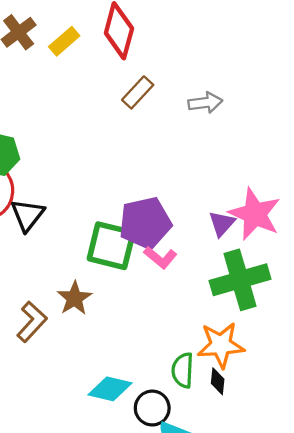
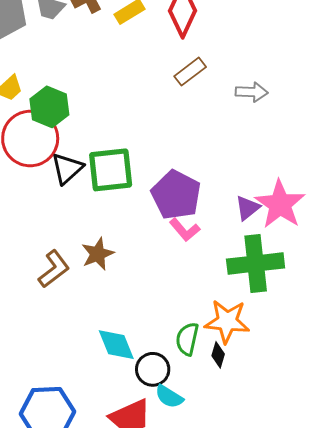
purple pentagon: (145, 223) -> (176, 195), turned 30
green square: (111, 246) -> (111, 170), moved, turned -30
cyan diamond: (110, 389) -> (116, 345), turned 45

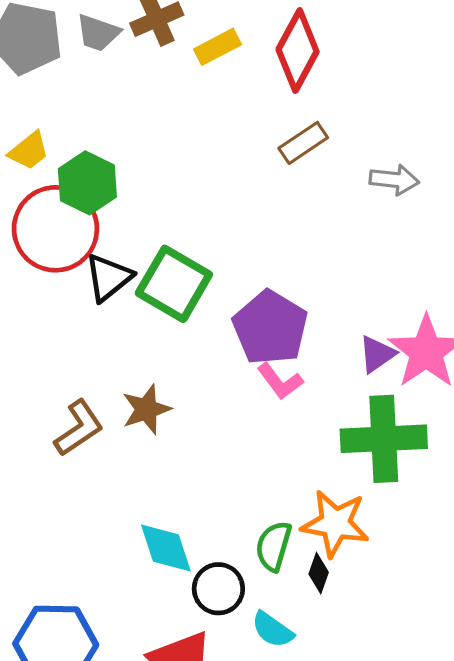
green square: (111, 170) -> (174, 284), turned 33
cyan semicircle: (169, 397) -> (273, 630), moved

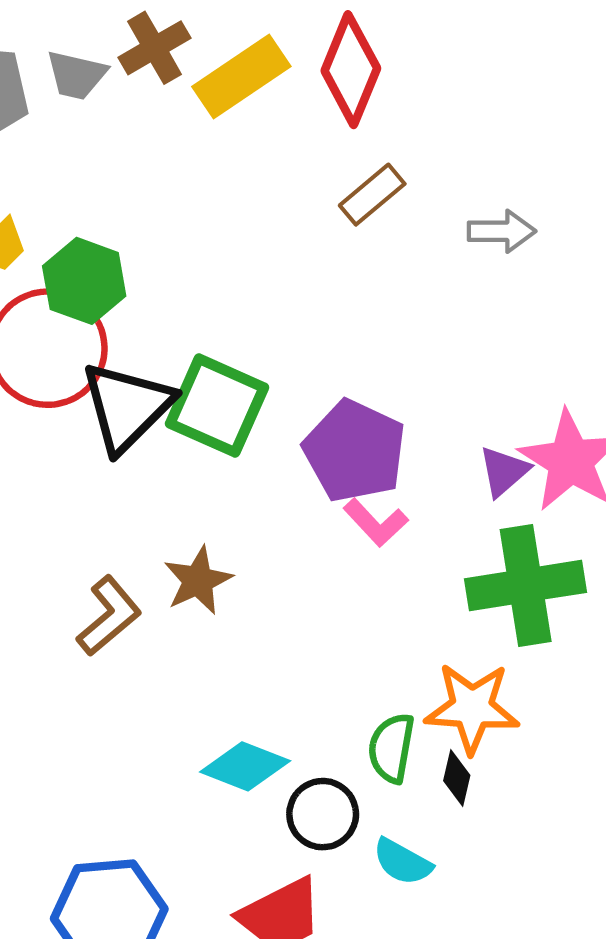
yellow rectangle: (218, 47) -> (241, 76), size x1.5
black triangle: (108, 278) -> (127, 407), size x1.4
cyan diamond: (166, 548) -> (245, 766), turned -44

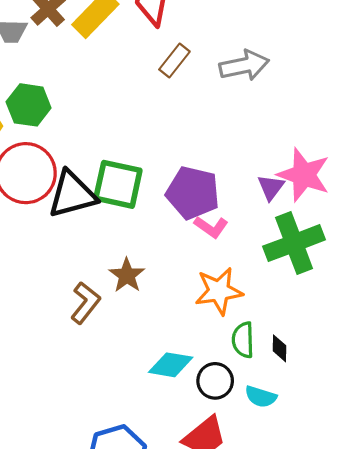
gray arrow: (502, 231) -> (244, 65), size x1.4
green hexagon: (84, 281) -> (29, 105), moved
black triangle: (127, 407) -> (72, 194), turned 42
orange star: (472, 708) -> (219, 291), moved

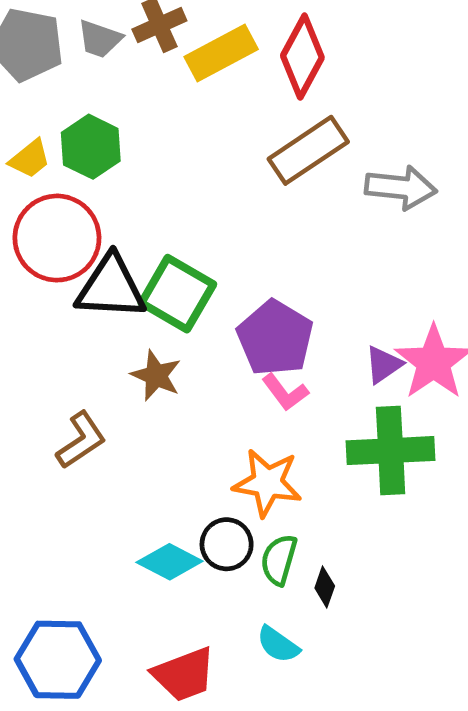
brown rectangle: (174, 61) -> (308, 150), size x1.6
brown star: (127, 275) -> (156, 376), moved, turned -30
black circle: (215, 381) -> (227, 544), moved

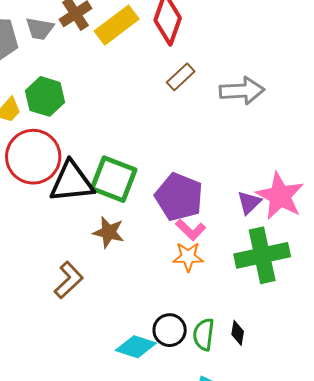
brown rectangle: (308, 150) -> (181, 77), size x0.6
orange star: (267, 483) -> (188, 257), moved, size x0.7
black diamond: (325, 587) -> (238, 333), moved

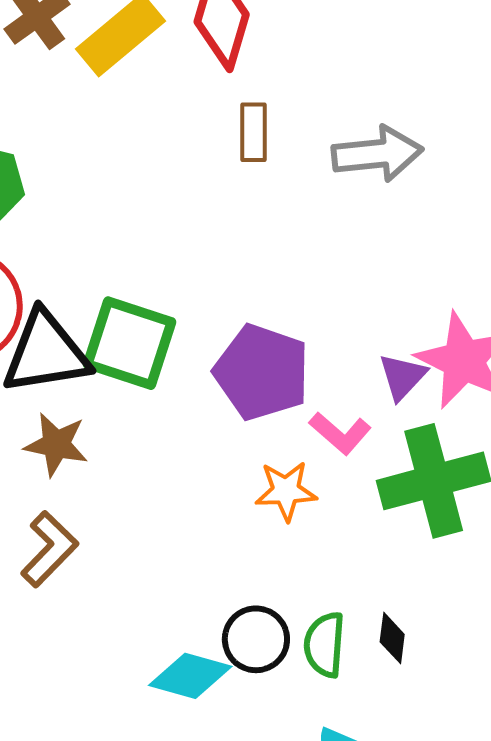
brown rectangle: (181, 77) -> (253, 132), turned -44
pink L-shape: (191, 230) -> (340, 433), moved
brown star: (109, 232) -> (56, 444), moved

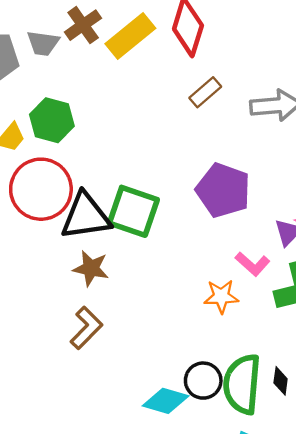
brown rectangle: (253, 132) -> (205, 92), turned 48
purple pentagon: (262, 372) -> (223, 190), moved
green semicircle: (325, 645) -> (242, 384), size x1.6

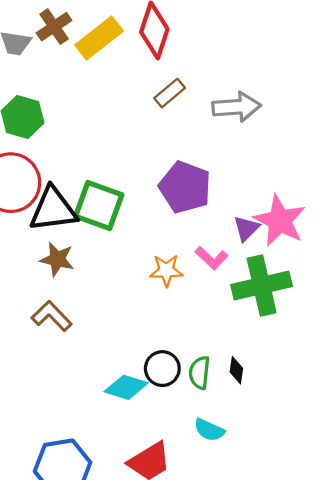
orange star: (221, 296) -> (166, 270), moved
brown L-shape: (86, 328) -> (52, 316), turned -90
green semicircle: (242, 384) -> (199, 373), size x0.6

